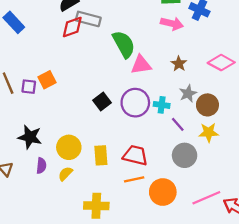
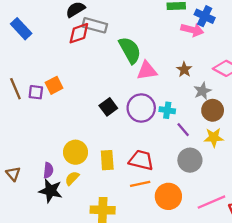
pink arrow: (172, 24) -> (192, 30), moved
gray star: (188, 93) -> (202, 91), moved
black star: (30, 137) -> (51, 191), moved

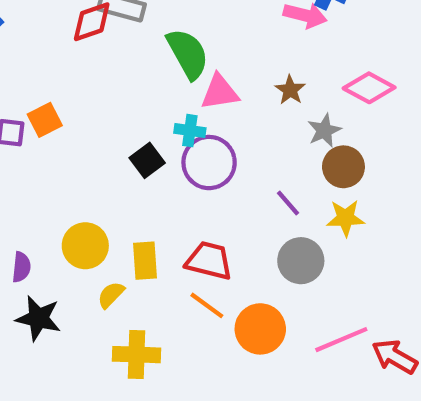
cyan cross: (167, 110) -> (190, 131), moved
purple semicircle: (48, 170) -> (21, 267), moved
yellow semicircle: (72, 178) -> (111, 295), moved
orange line: (140, 184) -> (207, 305), turned 48

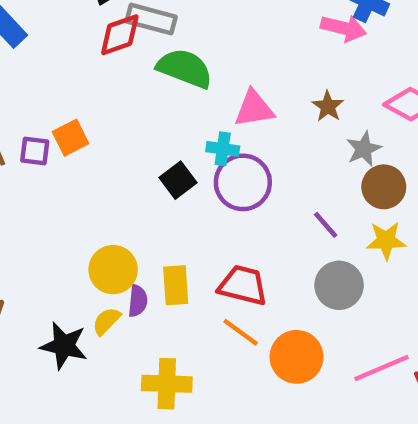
green semicircle: (188, 54) -> (185, 68), moved, turned -40
purple semicircle: (21, 267) -> (138, 301), moved
yellow semicircle: (111, 295) -> (106, 321), moved

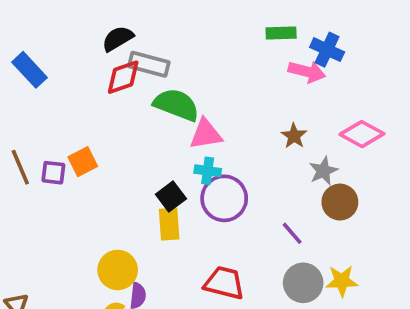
pink triangle: (254, 109) -> (206, 134), moved
yellow star: (386, 241) -> (342, 281), moved
yellow rectangle: (176, 285) -> (169, 224), moved

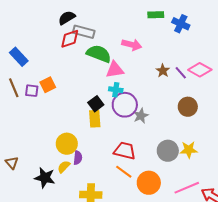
blue rectangle: (29, 70) -> (19, 57), moved
pink arrow: (307, 72) -> (132, 45), moved
gray star: (323, 171) -> (141, 116), moved
purple line: (292, 233) -> (181, 73), moved

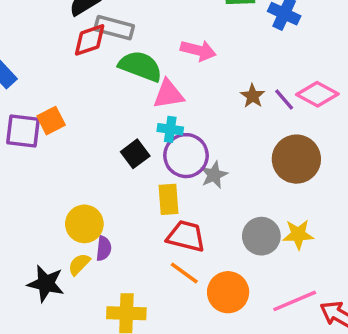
purple square: (32, 91) -> (23, 131), size x1.5
brown circle: (188, 107) -> (296, 159), size x1.4
yellow rectangle: (95, 119) -> (168, 199), moved

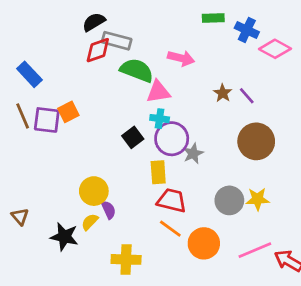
pink diamond: (317, 94) -> (275, 49), moved
purple semicircle: (104, 248) -> (109, 210), turned -30

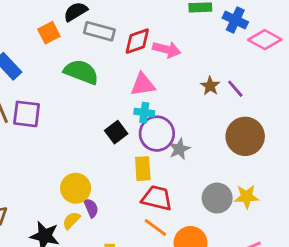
red diamond: (98, 50) -> (137, 41), moved
green semicircle: (137, 70) -> (81, 72), moved
orange square: (68, 112) -> (49, 33), moved

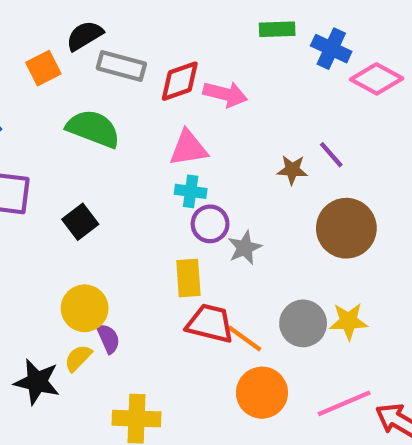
brown star: (210, 86) -> (292, 170), moved, turned -30
black square: (116, 132) -> (80, 222), moved
purple circle: (157, 134) -> (210, 224), size x0.7
orange line: (155, 227) -> (245, 339), moved

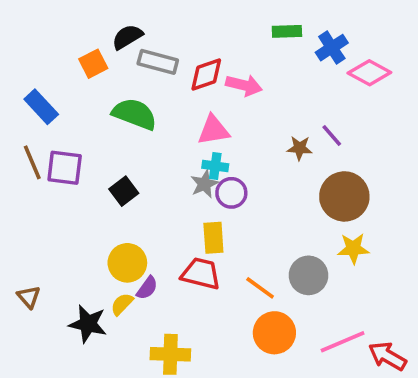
blue cross: (331, 49) -> (332, 48), turned 32
gray star: (245, 248) -> (204, 184), moved
yellow star: (349, 321) -> (353, 248), moved
red trapezoid: (210, 323) -> (201, 274), moved
purple semicircle: (108, 339) -> (147, 288), turned 60

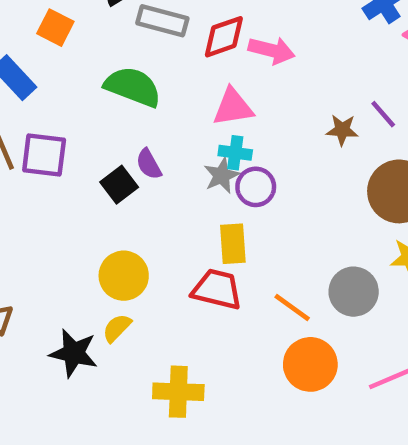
orange square: (93, 64) -> (55, 28), moved, turned -36
purple semicircle: (147, 288) -> (149, 164), moved, turned 115

